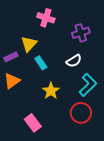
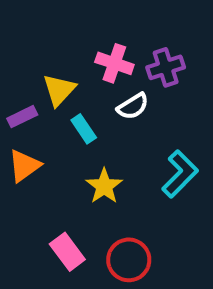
pink cross: (46, 18) -> (114, 63), moved
white semicircle: (74, 61) -> (133, 106), moved
red circle: (81, 113) -> (129, 260), moved

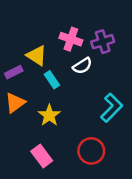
yellow triangle: (59, 90) -> (37, 56), turned -40
yellow star: (104, 186) -> (49, 115), moved
red circle: (129, 260) -> (91, 151), moved

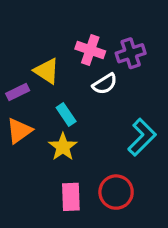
cyan rectangle: (52, 80) -> (66, 115), moved
pink rectangle: (42, 156) -> (71, 197), moved, turned 35

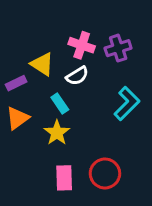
white semicircle: (105, 84) -> (77, 76), moved
cyan L-shape: (142, 137) -> (127, 104), moved

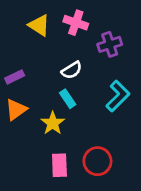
pink cross: (82, 45) -> (76, 23), moved
yellow triangle: (42, 64) -> (39, 25), moved
cyan rectangle: (60, 104) -> (68, 99), moved

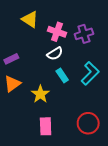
pink cross: (76, 23) -> (57, 32), moved
cyan rectangle: (68, 99) -> (62, 75), moved
red circle: (97, 161) -> (88, 123), moved

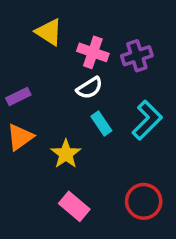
pink rectangle: (46, 126) -> (74, 206), turned -48

